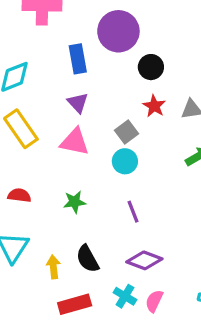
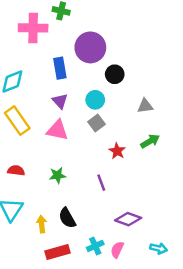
red star: (154, 106) -> (117, 151), moved
cyan circle: (125, 161) -> (95, 100), moved
purple diamond: (144, 260) -> (128, 219), moved
cyan cross: (125, 296) -> (95, 246), turned 35

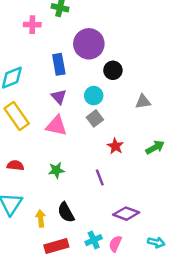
pink cross: (33, 28) -> (32, 25), size x0.6
green arrow: (150, 141) -> (155, 147), moved

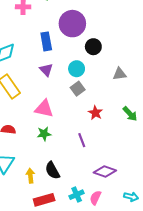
pink triangle: (56, 126) -> (44, 109), moved
green arrow: (155, 147) -> (130, 114), turned 77

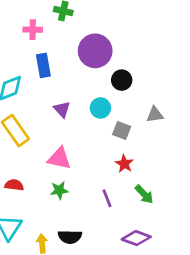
blue rectangle: (46, 41) -> (43, 65), moved
gray square: (78, 89) -> (122, 131), moved, turned -32
green arrow: (130, 114) -> (144, 194), moved
black semicircle: (52, 170) -> (70, 237), turned -60

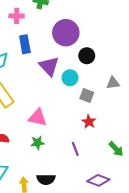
purple triangle: (62, 109) -> (49, 66), moved, size x1.5
green arrow: (144, 194) -> (116, 149), moved

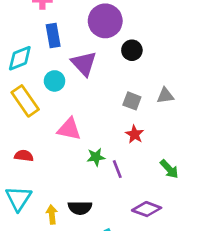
cyan circle: (70, 78) -> (55, 81), moved
gray triangle: (113, 83) -> (165, 96), moved
green star: (38, 143) -> (96, 157), moved

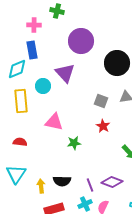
blue rectangle: (53, 36) -> (32, 50), moved
black circle: (132, 50) -> (117, 63), moved, size x1.6
yellow rectangle: (25, 101) -> (21, 101), turned 30
purple line: (117, 169) -> (90, 185), moved

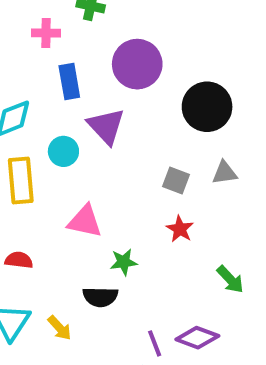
blue rectangle: (32, 50) -> (69, 82), moved
black semicircle: (62, 181) -> (100, 297), moved
yellow arrow: (41, 186) -> (60, 328), moved, turned 144

